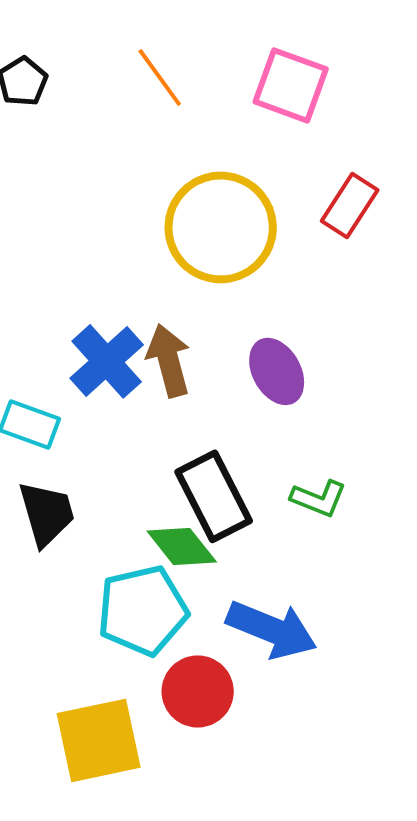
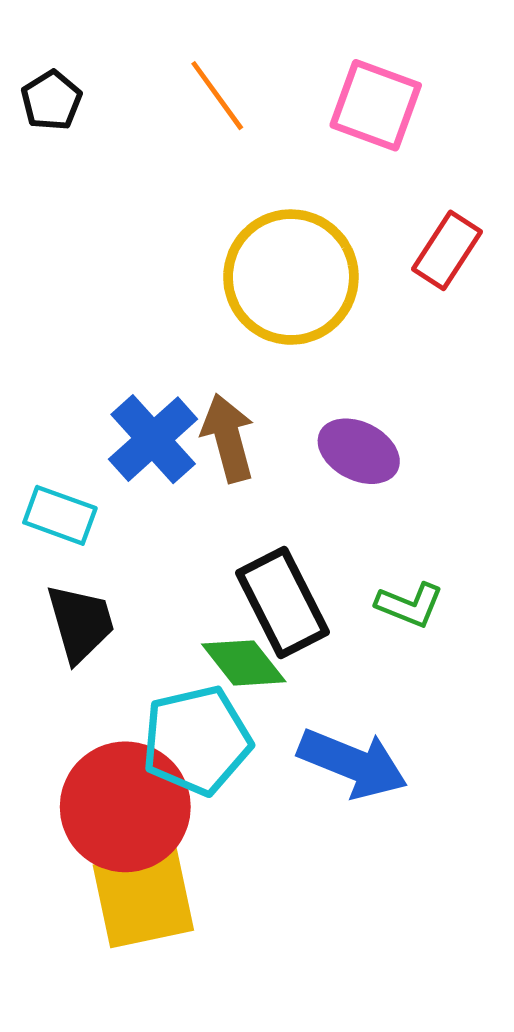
purple ellipse: (277, 371) -> (359, 451), turned -34
red circle: (198, 691) -> (125, 807), moved, size x1.5

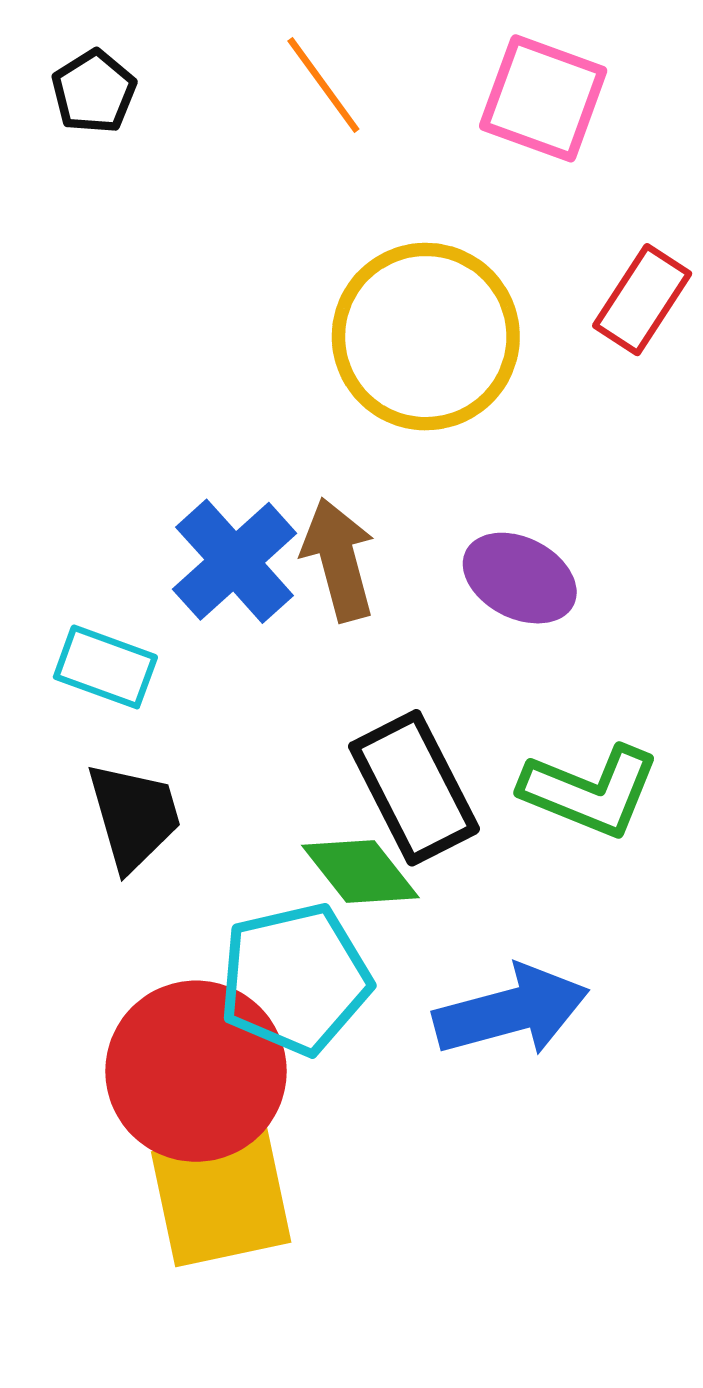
green L-shape: (410, 605) -> (590, 791), size x1.5
blue arrow: (353, 763) -> (511, 1011), turned -37

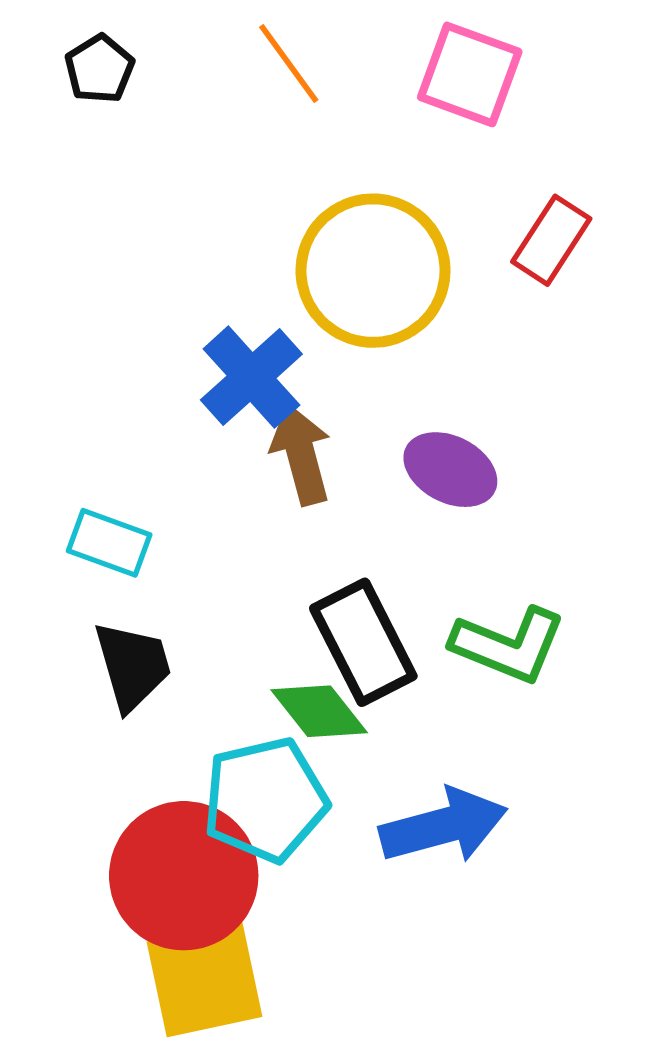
blue cross: (235, 561) -> (251, 377), moved

